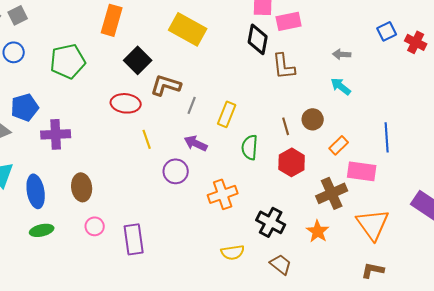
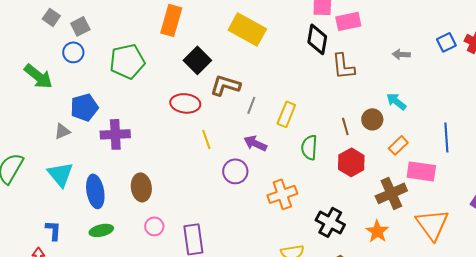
gray square: (18, 15) -> (80, 26), moved
blue square: (387, 31) -> (446, 42), moved
cyan arrow: (341, 86) -> (396, 101), moved

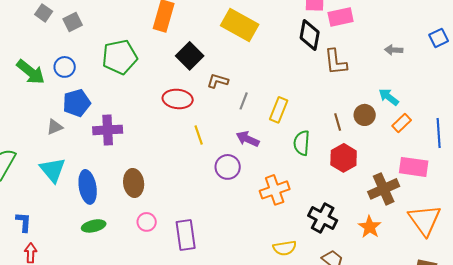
blue circle: (73, 52) -> (65, 67), moved
brown L-shape: (225, 85) -> (218, 81), size x0.7
orange rectangle: (398, 145) -> (402, 123), moved
blue L-shape: (53, 230) -> (24, 222), moved

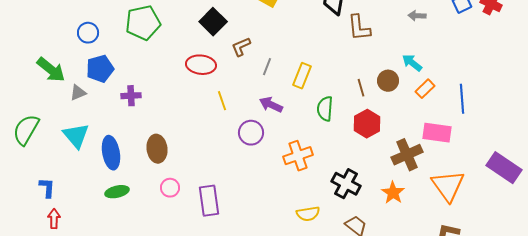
green arrow: (31, 72) -> (51, 70), moved
brown L-shape: (218, 81) -> (241, 47), turned -40
purple cross: (108, 130) -> (131, 96), size x0.7

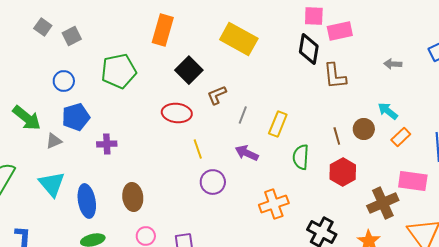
purple circle: (251, 133) -> (213, 182), moved

